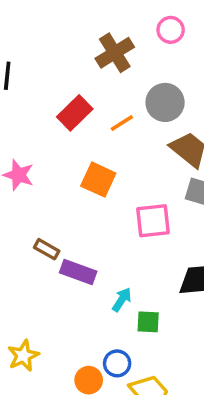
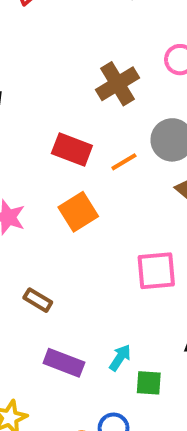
red rectangle: (75, 113) -> (72, 150), turned 64
orange square: (98, 180) -> (78, 212), moved, turned 32
purple rectangle: (78, 272) -> (64, 363), moved

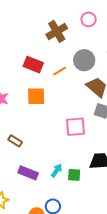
orange square: (78, 212) -> (36, 96), turned 30
green square: (149, 383) -> (74, 175), moved

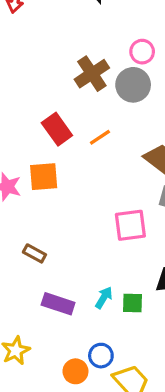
gray circle: (84, 60) -> (133, 85), moved
red rectangle: (33, 65) -> (57, 129), turned 36
orange square: (36, 96) -> (44, 177), moved

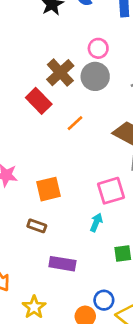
red rectangle: (57, 129) -> (39, 101), moved
orange square: (44, 177) -> (48, 189), moved
cyan arrow: (104, 298) -> (96, 222), moved

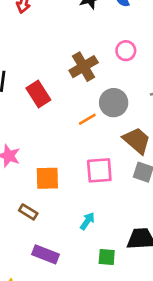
gray circle: (95, 76) -> (114, 103), moved
red rectangle: (39, 101) -> (38, 94), moved
pink square: (111, 191) -> (99, 170), moved

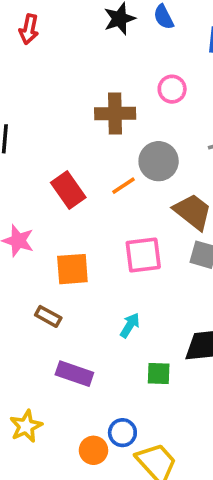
brown cross: (84, 67) -> (115, 113), turned 32
red rectangle: (38, 94) -> (68, 190), moved

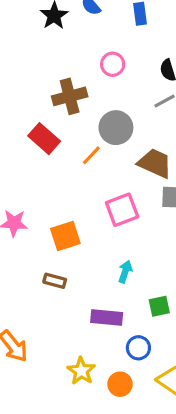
red rectangle: (68, 190) -> (44, 139), moved
purple rectangle: (74, 374) -> (107, 318), moved
yellow star: (26, 426) -> (81, 371), moved
blue circle: (122, 433) -> (138, 348), moved

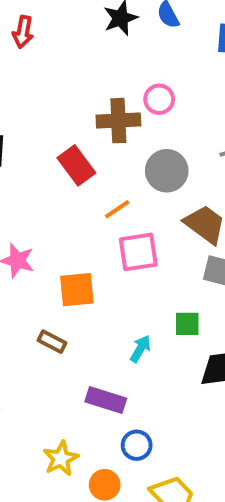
pink circle: (113, 64) -> (159, 99), moved
orange line: (91, 155) -> (117, 209), moved
pink square: (122, 210) -> (138, 252), moved
green square: (159, 306) -> (187, 324), moved

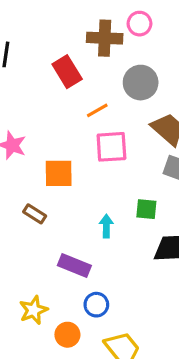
cyan arrow: (140, 349) -> (106, 226), turned -35

